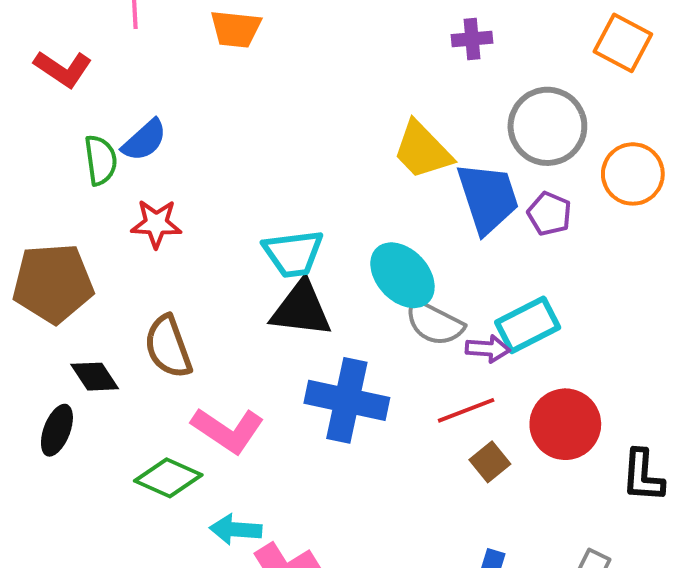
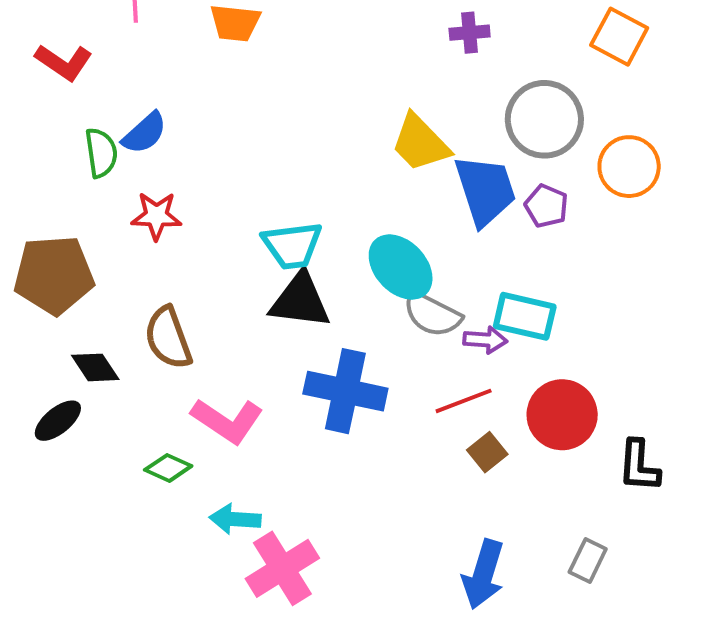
cyan rectangle: (528, 325) -> (525, 316), turned 40
black ellipse: (57, 430) -> (58, 421), turned 30
green diamond: (168, 478) -> (168, 468), size x0.7

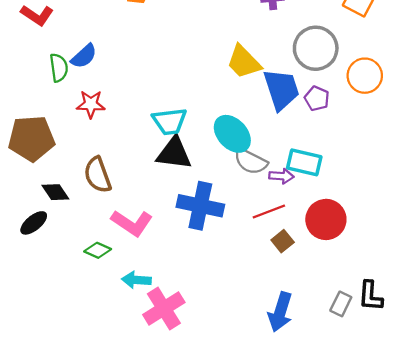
black L-shape: (639, 466) -> (370, 296), moved

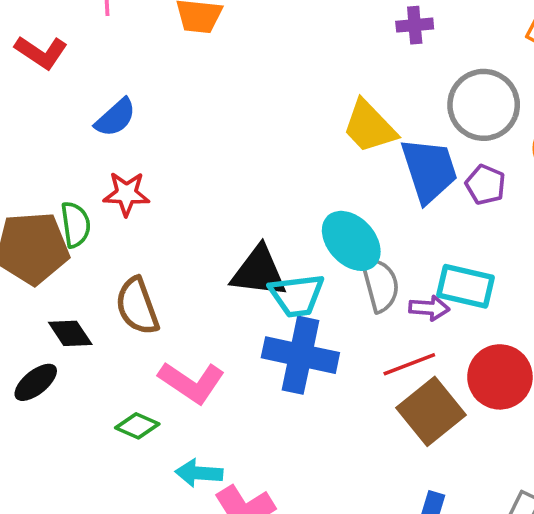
green semicircle: (59, 68) -> (76, 225), moved
cyan trapezoid: (170, 121) -> (297, 295), moved
gray semicircle: (251, 161) -> (380, 284), turned -132
brown square: (283, 241) -> (431, 411), size x1.8

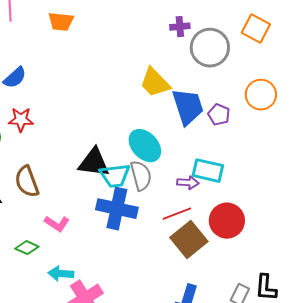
gray circle: (484, 105) -> (210, 48), moved
gray semicircle: (380, 284) -> (141, 176), moved
pink L-shape: (192, 382) -> (57, 224), size x0.7

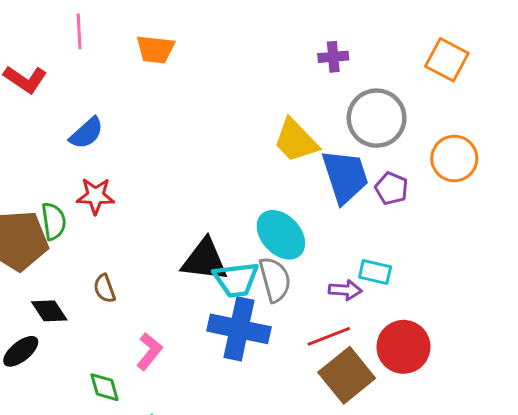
gray circle: (210, 48) -> (377, 118), moved
cyan rectangle: (208, 171) -> (375, 272), size x0.7
brown semicircle: (27, 182) -> (104, 289), size x0.6
pink L-shape: (57, 224) -> (149, 351), turned -85
green diamond: (27, 248) -> (104, 387), turned 50

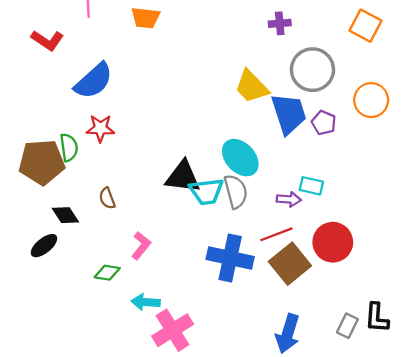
blue semicircle: (87, 133) -> (94, 81), size x1.5
blue cross: (239, 329) -> (230, 258), moved
green diamond: (104, 387) -> (107, 273), turned -65

